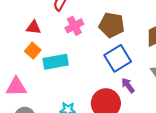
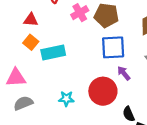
pink cross: (74, 26) -> (80, 13), moved
blue square: (118, 58) -> (113, 47), turned 30

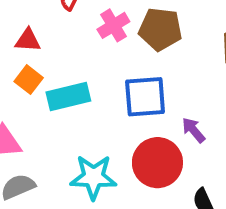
blue square: (113, 47) -> (145, 97), moved
cyan star: (66, 99) -> (93, 177), size x1.6

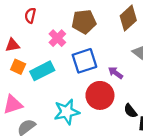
pink cross: (113, 25) -> (57, 38), moved

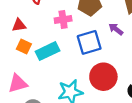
pink cross: (57, 38) -> (63, 19), turned 35
purple arrow: (115, 73) -> (116, 29), moved

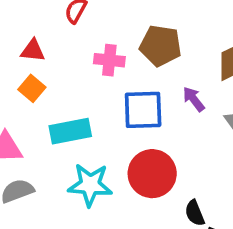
cyan rectangle: (47, 51) -> (70, 131), moved

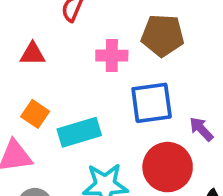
orange square: (32, 88) -> (35, 114), moved
purple arrow: (194, 99) -> (201, 129), moved

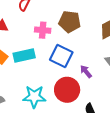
blue square: (152, 103) -> (61, 56), turned 30
cyan rectangle: (79, 132) -> (24, 55), moved

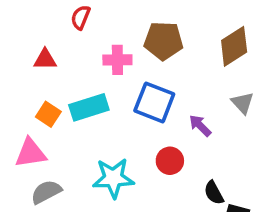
red circle: (67, 90) -> (170, 161), size x0.6

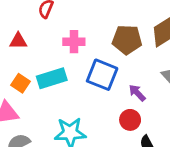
brown pentagon: (163, 41) -> (127, 40), moved
red circle: (170, 161) -> (130, 120), moved

